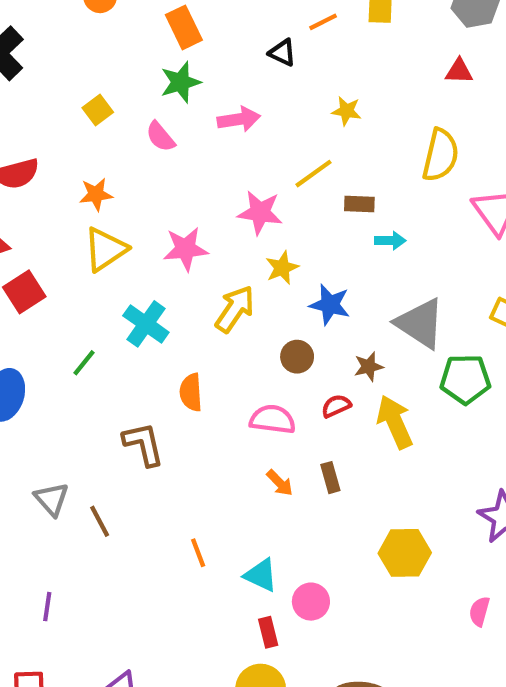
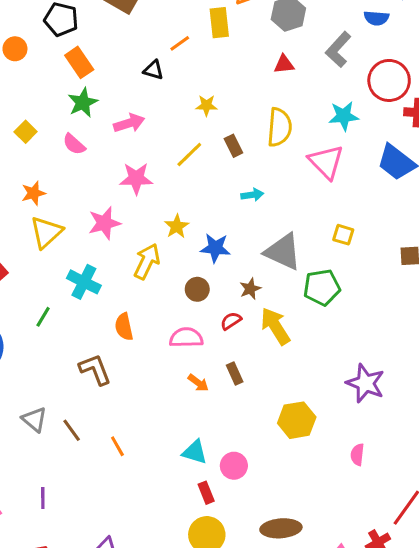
brown rectangle: (359, 204) -> (233, 146), moved, turned 70
pink star: (260, 212) -> (136, 178), moved
orange line: (198, 553) -> (117, 446), moved

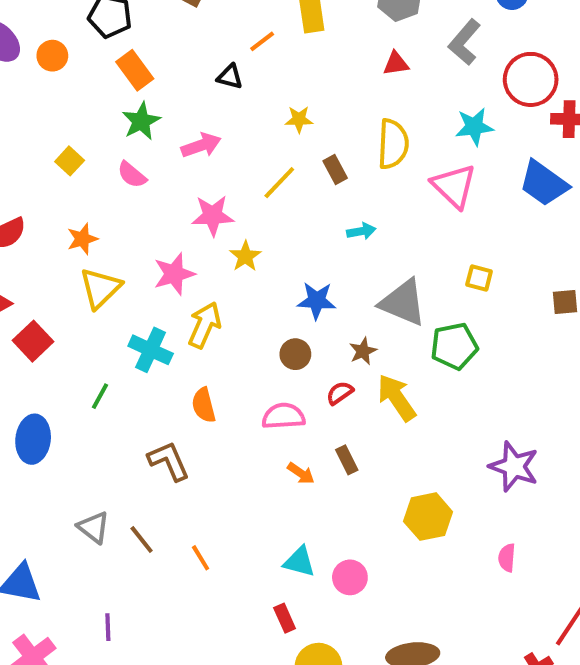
yellow star: (177, 226) -> (245, 256), moved
yellow arrow: (147, 261) -> (205, 325), moved
red rectangle: (206, 493) -> (285, 618), moved

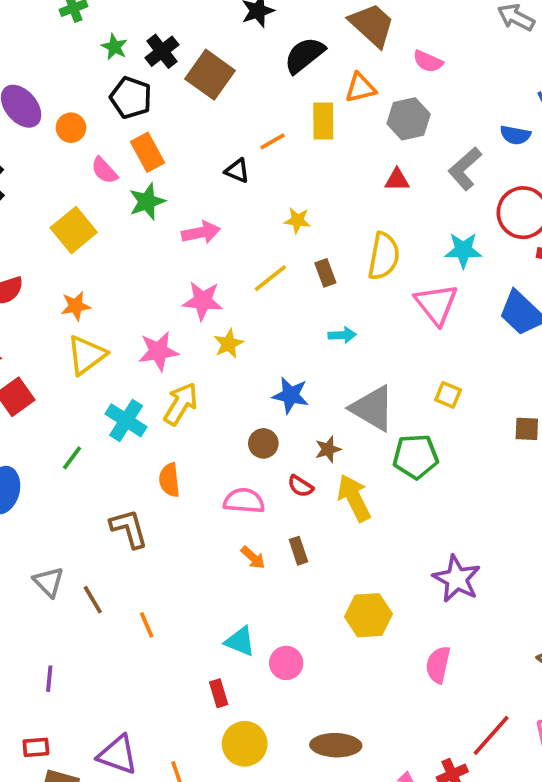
yellow square: (70, 161) -> (74, 230), size x1.6
pink semicircle: (132, 175) -> (104, 170), moved
red semicircle: (340, 393) -> (301, 486), turned -120
pink semicircle: (507, 558) -> (438, 665), size x1.4

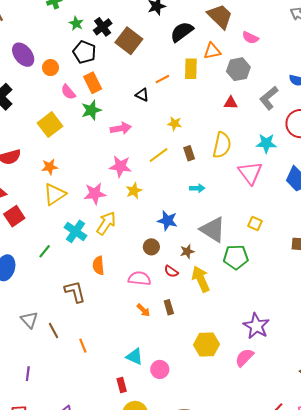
pink semicircle: (438, 665) -> (244, 358), moved, turned 30

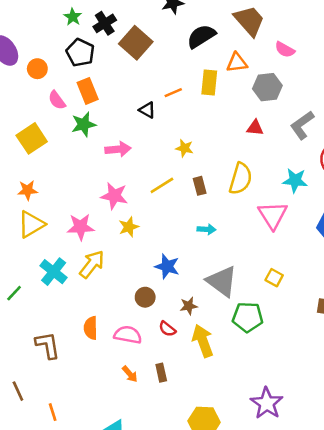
orange semicircle: (98, 265) -> (91, 328), moved

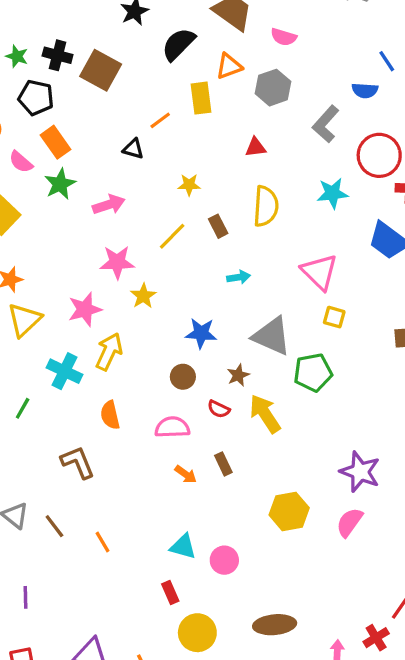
black cross: (105, 23) -> (58, 55), turned -30
red triangle: (255, 128) -> (256, 147), moved
pink triangle: (273, 215) -> (319, 272), moved
orange semicircle: (91, 328) -> (110, 415), moved

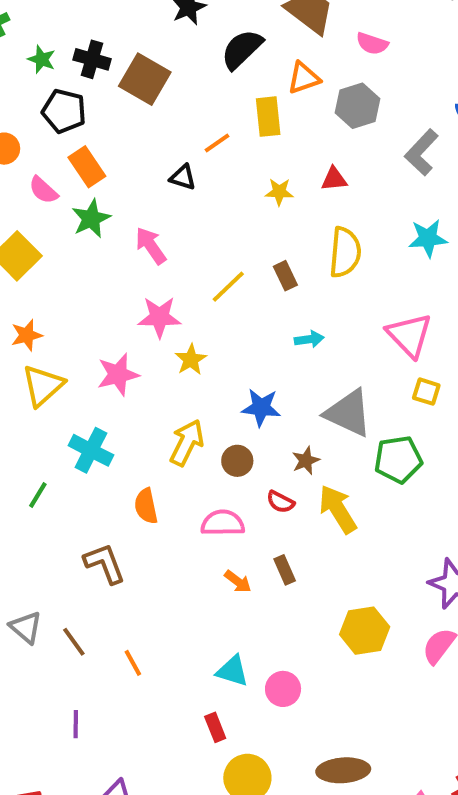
yellow star: (189, 185) -> (279, 192), moved
pink arrow: (109, 205) -> (151, 246), turned -108
yellow arrow: (109, 352) -> (187, 443), moved
purple line: (26, 597) -> (76, 724), moved

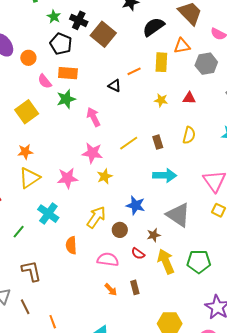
orange rectangle: (87, 167) -> (68, 73), turned -60
yellow semicircle: (345, 252) -> (189, 135), size x0.7
cyan arrow: (309, 339) -> (165, 175), size x1.6
green pentagon: (398, 459) -> (199, 262), moved
brown L-shape: (105, 563) -> (31, 271), moved

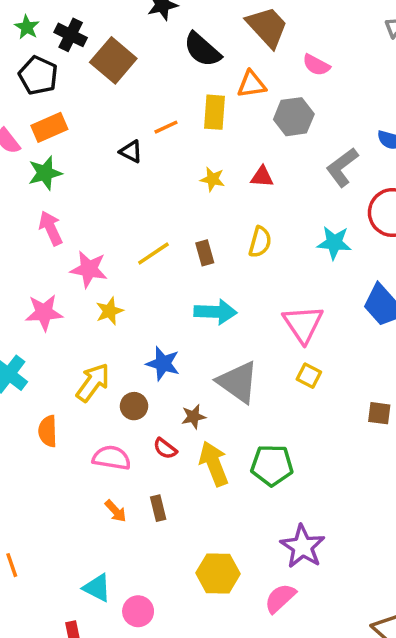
black semicircle: (154, 27) -> (202, 50), turned -105
orange rectangle: (68, 73) -> (49, 127), turned -30
pink arrow: (94, 117) -> (51, 228), moved

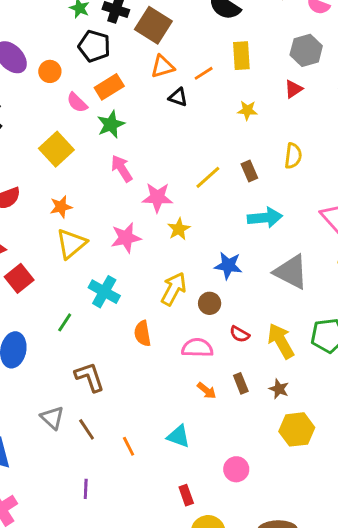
orange triangle: (251, 84) -> (163, 67), moved
red triangle: (262, 177) -> (293, 89), moved, turned -30
brown star: (193, 417) -> (279, 389), moved, turned -30
cyan triangle: (97, 588) -> (178, 436), moved

